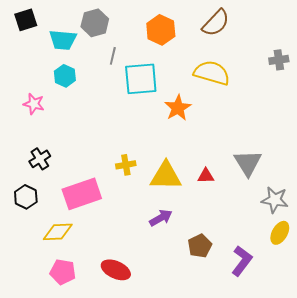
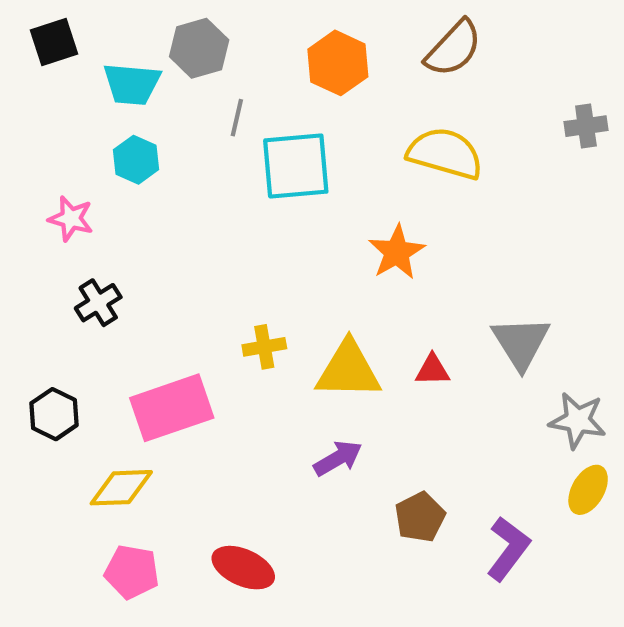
orange star: (178, 108) -> (397, 252), moved
black cross: (40, 159) -> (98, 303), moved

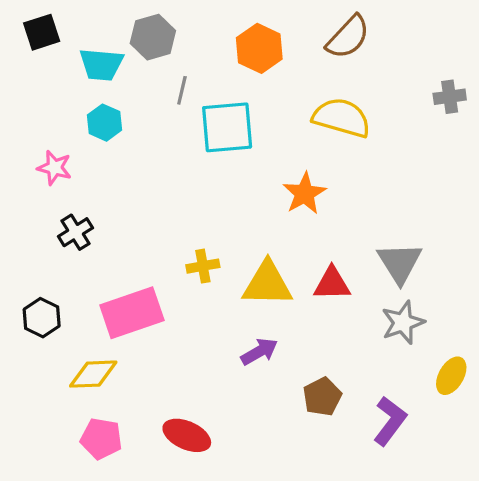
red triangle: (432, 370) -> (332, 284), size x1.4
gray star: (578, 420) -> (403, 323), moved, turned -30

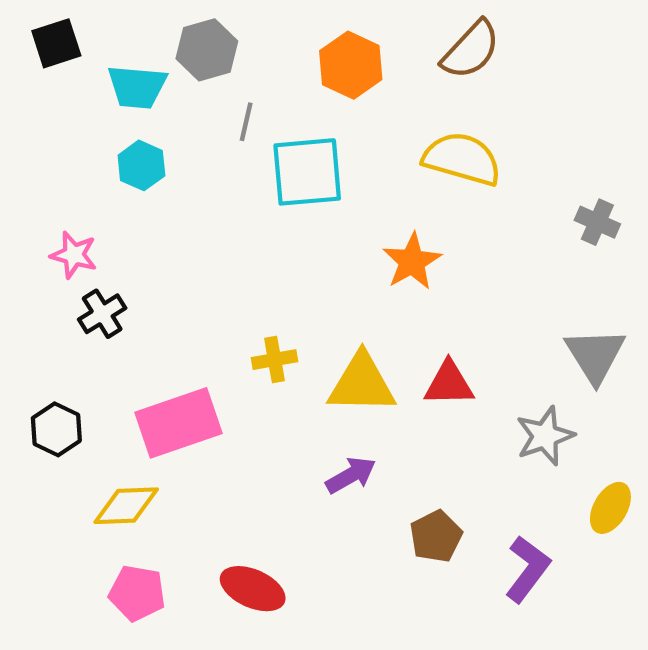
gray cross: (450, 97) -> (597, 222), moved, turned 32
pink star: (55, 168) -> (74, 255), moved
gray triangle: (400, 263) -> (595, 355), moved

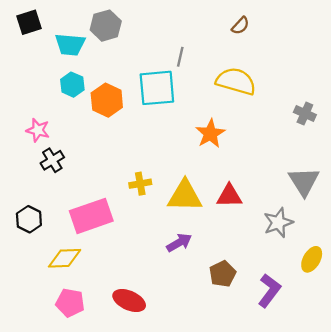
brown semicircle: (471, 50) -> (240, 26), size x0.6
orange hexagon: (351, 65) -> (107, 100), moved
gray line: (246, 122) -> (180, 57), moved

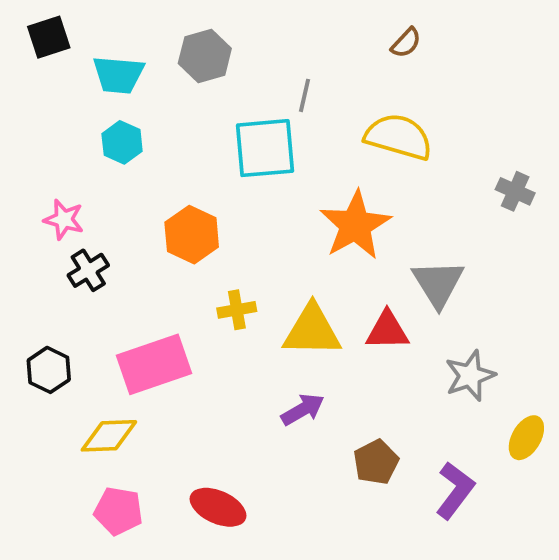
gray hexagon: (106, 26) -> (205, 56), moved
orange hexagon: (107, 100) -> (192, 235), moved
orange star: (210, 134) -> (355, 225), size x1.4
gray triangle: (304, 181) -> (438, 283), moved

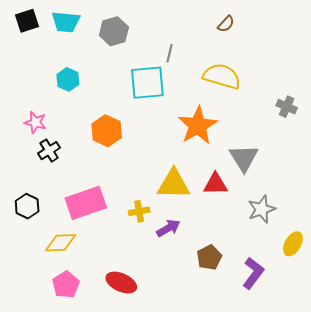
cyan trapezoid: (118, 75) -> (66, 22), moved
yellow cross: (237, 310) -> (139, 211), moved
pink pentagon: (118, 511) -> (66, 285), turned 30

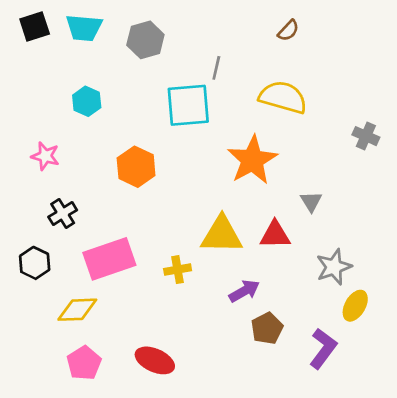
black cross: (49, 151) -> (63, 213), moved
gray triangle: (244, 158) -> (311, 201), size x0.6
purple arrow: (168, 228) -> (244, 291), moved
yellow ellipse: (293, 244) -> (355, 306), moved

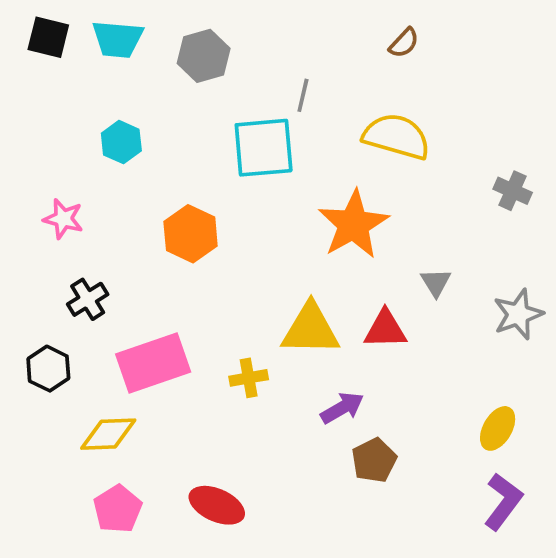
black square: (35, 26) -> (48, 37), turned 32
gray star: (334, 267) -> (518, 314), moved
purple L-shape: (323, 348) -> (503, 501), moved

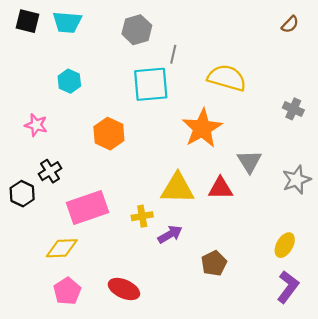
brown semicircle: (404, 43) -> (290, 24), moved
gray hexagon: (204, 56) -> (137, 30), moved
gray triangle: (436, 282) -> (249, 161), size x1.4
black hexagon: (48, 369) -> (22, 194), moved
purple arrow: (342, 408) -> (170, 234), moved

